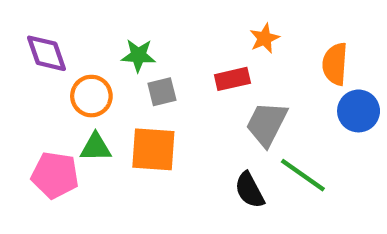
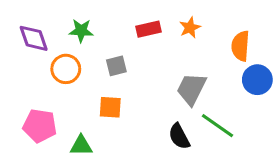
green star: (138, 55) -> (81, 31), moved
red rectangle: (232, 79) -> (149, 29), moved
green triangle: (96, 147) -> (81, 146), moved
orange square: (153, 149) -> (110, 107), size x0.7

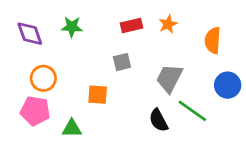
gray square: (116, 66) -> (122, 62), moved
orange circle: (66, 69) -> (43, 78), moved
blue circle: (257, 80) -> (228, 85), moved

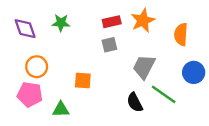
orange star: (168, 24) -> (143, 21), size x1.5
gray square: (122, 62) -> (109, 45), moved

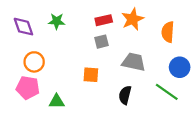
gray trapezoid: (144, 67) -> (134, 62), turned 75
orange square: (83, 81) -> (91, 75), moved
green line: (164, 94) -> (167, 92), moved
black semicircle: (135, 102) -> (125, 95), turned 42

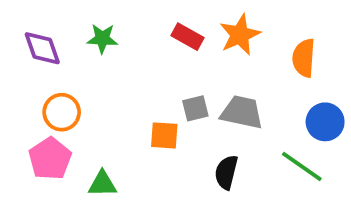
red rectangle: (104, 20) -> (188, 37), turned 42
gray square: (102, 42) -> (195, 108), moved
pink pentagon: (28, 88) -> (50, 159), turned 30

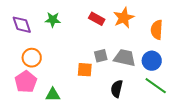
blue circle: (325, 122) -> (152, 61), moved

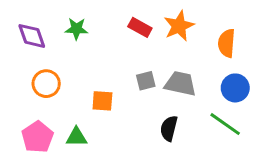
blue circle: (152, 61) -> (235, 88), moved
orange square: (85, 70) -> (102, 101), moved
pink pentagon: (26, 82) -> (38, 137), moved

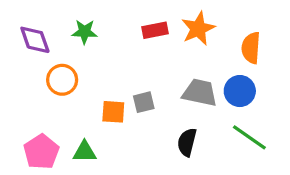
red rectangle: (140, 27) -> (155, 30), turned -40
gray square: (146, 81) -> (144, 102), moved
orange circle: (46, 84) -> (62, 80), moved
blue circle: (235, 88) -> (240, 91), moved

